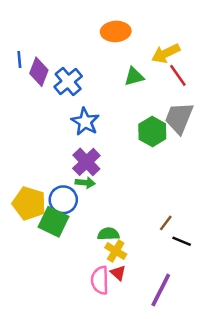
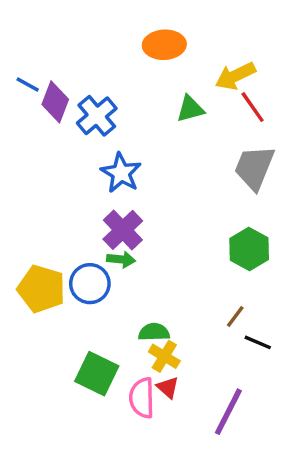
blue line: (19, 59) -> (28, 85), turned -56
green hexagon: (152, 131) -> (249, 249), moved
green square: (53, 222) -> (97, 374), moved

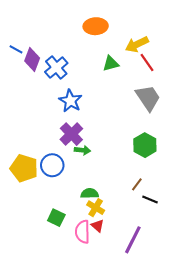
gray trapezoid: (254, 168) -> (148, 98), turned 124
green arrow: (121, 259) -> (82, 150), moved
green square: (97, 374) -> (56, 218), size x0.7

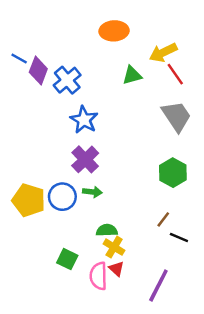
green arrow: (82, 150) -> (92, 192), moved

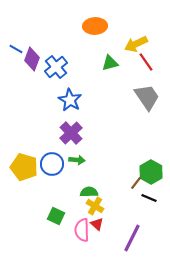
green hexagon: (173, 173) -> (151, 172), moved

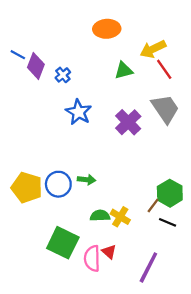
blue cross: (56, 67) -> (63, 75), size x0.6
purple cross: (71, 133) -> (128, 122), moved
yellow cross: (95, 206) -> (120, 217), moved
green square: (56, 216) -> (63, 243), size x1.6

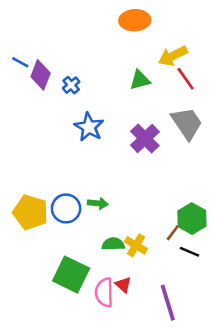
orange ellipse: (107, 29) -> (135, 20), moved
purple line: (148, 267) -> (168, 303), turned -44

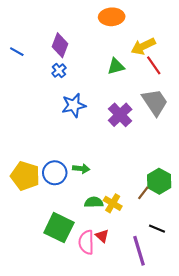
purple diamond: (41, 75) -> (60, 45), moved
blue star: (89, 127) -> (74, 105), turned 30
black line: (189, 252) -> (157, 229), moved

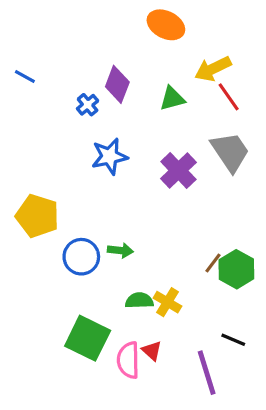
orange ellipse: (112, 17) -> (166, 25), turned 30
purple diamond: (60, 45) -> (117, 84), moved
yellow pentagon: (25, 176) -> (37, 216), moved
brown line: (143, 193) -> (213, 263), moved

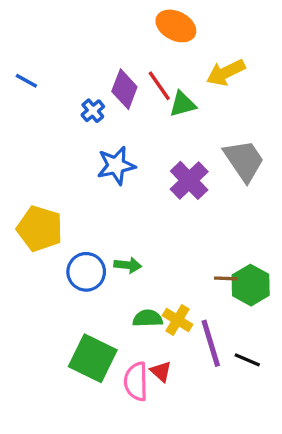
red line: (229, 97) -> (159, 86), moved
brown line: (213, 263) -> (226, 278), turned 55
purple line: (207, 373) -> (211, 343), moved

